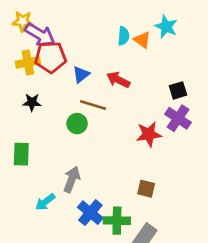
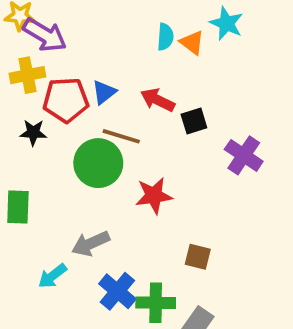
red pentagon: (50, 57) -> (66, 100), moved
black square: (178, 90) -> (194, 121), moved
green circle: (77, 124) -> (98, 163), size x1.6
red star: (149, 134) -> (154, 196), moved
gray arrow: (72, 179) -> (91, 243), turned -135

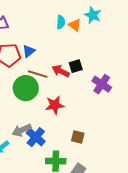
red arrow: (158, 100) -> (61, 71), moved
blue cross: (117, 291) -> (36, 137), moved

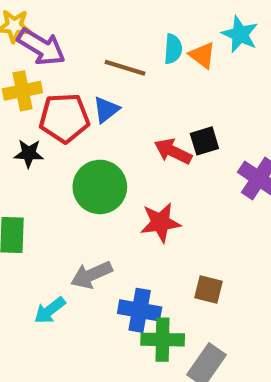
brown line: (38, 74) -> (125, 68), moved
blue cross: (36, 137) -> (140, 310), moved, turned -30

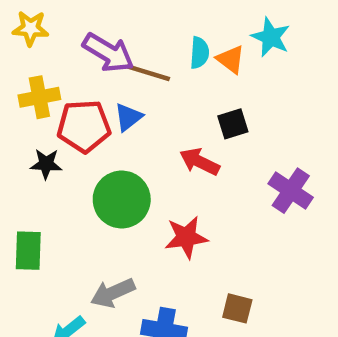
purple arrow: (41, 47) -> (108, 53), moved
black square: (204, 141) -> (233, 124), moved

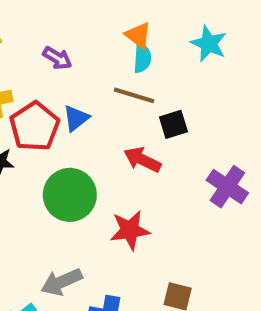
purple arrow: (108, 53) -> (57, 58), size x0.6
orange triangle: (231, 59) -> (138, 35), moved
brown line: (148, 73) -> (134, 95), moved
red pentagon: (84, 126) -> (35, 126), turned -30

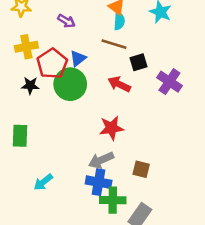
purple cross: (227, 187) -> (169, 82), moved
green circle: (70, 195) -> (70, 84), moved
gray arrow: (62, 282) -> (101, 160), moved

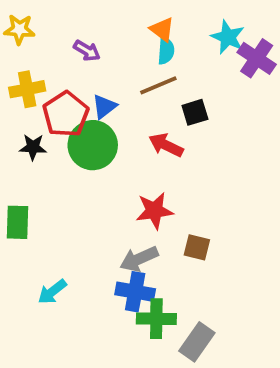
brown line: (114, 44) -> (158, 85), turned -40
purple cross: (169, 82) -> (257, 58), moved
brown square: (141, 169) -> (197, 247), moved

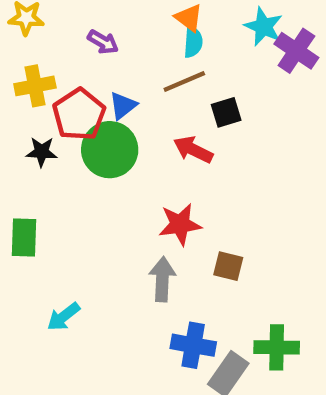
gray arrow: (139, 259) -> (162, 279), turned 117
blue cross: (135, 292) -> (193, 345), moved
green cross: (156, 319) -> (277, 347), moved

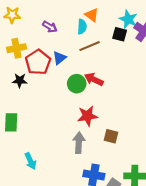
cyan semicircle: (193, 42) -> (82, 27), moved
black square: (226, 112) -> (120, 34), moved, turned 32
green circle: (110, 150) -> (77, 84), moved, size x0.7
cyan arrow: (64, 317) -> (30, 161), turned -77

